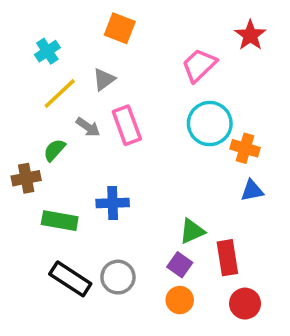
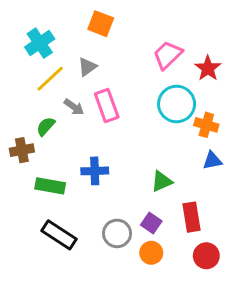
red star: (250, 35) -> (208, 68), moved
cyan cross: (47, 51) -> (40, 43), size x1.4
green triangle: (192, 231) -> (162, 181), moved
gray circle: (118, 277) -> (117, 233), moved

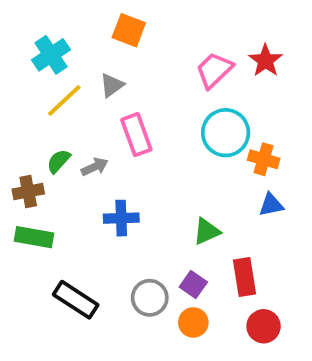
red star: (208, 68) -> (265, 61), moved
gray arrow: (74, 107) -> (95, 167), moved, turned -60
green rectangle: (50, 186) -> (34, 237), moved

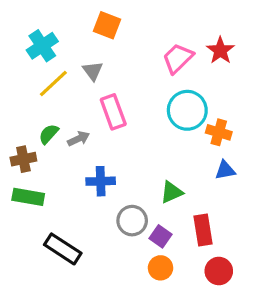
gray triangle: (112, 85) -> (93, 71), turned -30
gray circle: (150, 298) -> (132, 221), moved

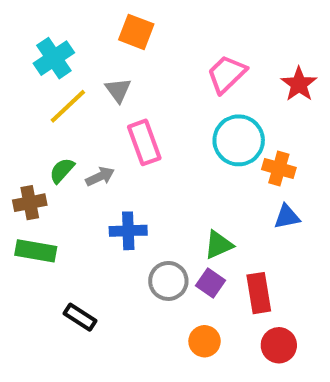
red star: (220, 50) -> (299, 84), moved
purple square: (160, 236) -> (211, 283), moved
black rectangle: (63, 249) -> (80, 317), size x0.7

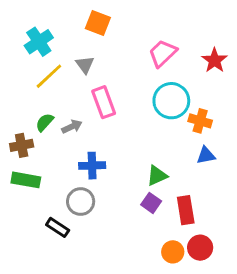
gray circle: (168, 281) -> (81, 202), moved
orange circle: (205, 341) -> (173, 252), moved

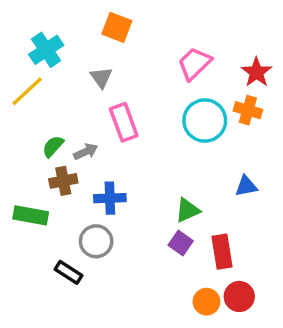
yellow line: (49, 76) -> (27, 91), moved
orange cross: (200, 121) -> (248, 110), moved
brown cross: (22, 145) -> (63, 181), moved

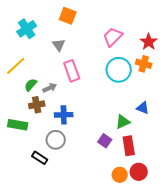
yellow line: (27, 91) -> (16, 66), moved
blue triangle: (246, 186) -> (143, 108), turned 32
green triangle: (188, 210) -> (123, 122), moved

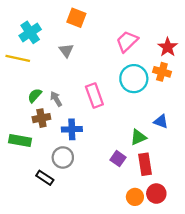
yellow line: (16, 66) -> (18, 58), moved, turned 55
pink rectangle: (72, 71) -> (94, 96), moved
gray arrow: (50, 88) -> (56, 99), turned -96

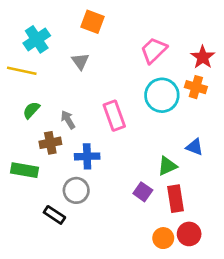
green semicircle: (35, 96) -> (31, 110), moved

